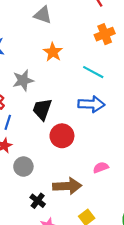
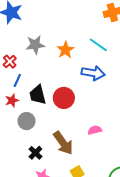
orange star: (53, 52) -> (65, 50), moved
black trapezoid: (42, 109) -> (38, 95), moved, turned -40
brown arrow: (67, 186) -> (63, 143), turned 50

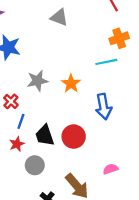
cyan line: (98, 45) -> (106, 62), moved, turned -42
blue arrow: (93, 73) -> (104, 107), turned 75

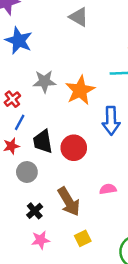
orange star: (71, 84) -> (80, 90), size x1.4

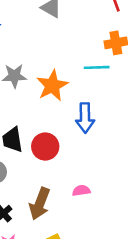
brown arrow: (69, 202) -> (40, 204), turned 52

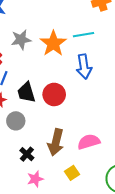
cyan line: (97, 67) -> (84, 35), moved
pink semicircle: (81, 191) -> (89, 142), moved, size x1.5

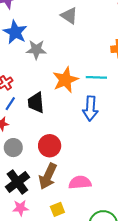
gray star: (21, 40) -> (36, 50), moved
black trapezoid: (26, 92) -> (36, 103), moved
red circle: (54, 94) -> (50, 146), moved
black cross: (27, 154) -> (17, 182), size x1.6

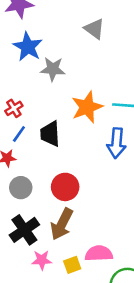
pink semicircle: (80, 182) -> (99, 254), moved
pink star: (21, 208) -> (42, 260), moved

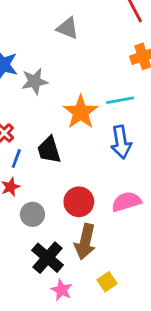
pink semicircle: (99, 254) -> (126, 202), moved
pink star: (42, 260) -> (62, 290), moved, turned -30

